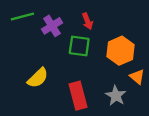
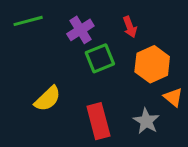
red arrow: (87, 21) -> (130, 27), moved
purple cross: (52, 26) -> (80, 30), moved
green square: (79, 46) -> (100, 58), turned -30

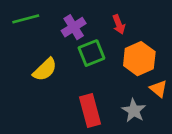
yellow semicircle: (48, 99) -> (45, 70), moved

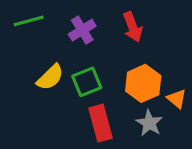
red arrow: (119, 24) -> (133, 27), size x1.4
green square: (91, 53) -> (87, 82), moved
orange hexagon: (139, 59) -> (143, 83), moved

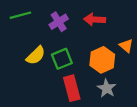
red arrow: (133, 27) -> (95, 20), turned 114
orange triangle: (177, 99) -> (126, 46), moved

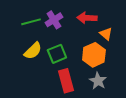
green line: (20, 15) -> (31, 22), moved
orange triangle: (126, 46) -> (106, 34), moved

